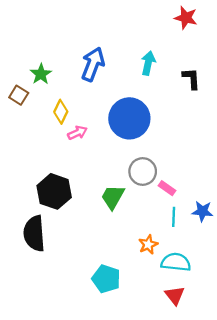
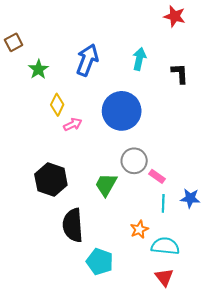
brown square: (19, 95) -> (14, 42), moved, turned 30
black semicircle: (34, 233) -> (73, 225), moved

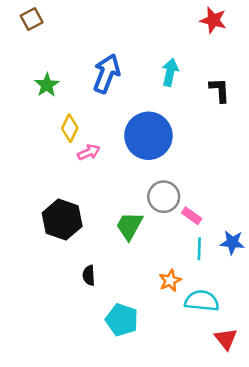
brown square: (14, 42) -> (32, 19), moved
black semicircle: (73, 225) -> (89, 275), size x0.5
red triangle: (164, 277) -> (226, 339), moved

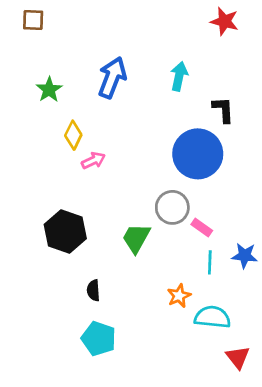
brown square: (32, 19) -> (33, 20), turned 30
black L-shape: (220, 90) -> (223, 110), moved
blue circle: (148, 136) -> (198, 154), moved
cyan pentagon: (122, 320) -> (99, 339), moved

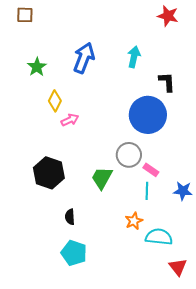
cyan line: (210, 262) -> (147, 191), moved

